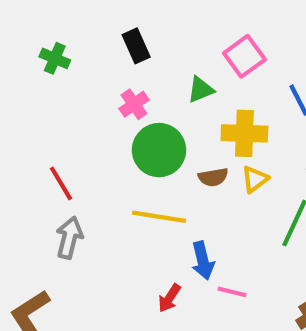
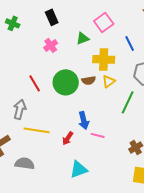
green circle: (159, 150) -> (66, 82), moved
red line: (61, 183) -> (35, 83), moved
yellow line: (159, 217) -> (37, 130), moved

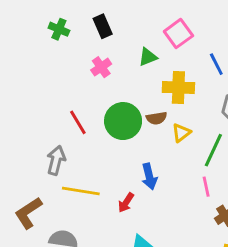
green cross: (13, 23) -> (59, 29), moved
yellow triangle: (109, 81) -> (181, 133), moved
pink line: (98, 135) -> (206, 187), moved, turned 64

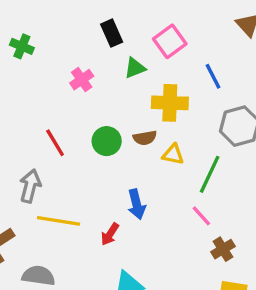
black rectangle: (103, 26) -> (112, 33), moved
green cross: (59, 29) -> (22, 46), moved
green circle: (123, 121) -> (107, 141), size x0.7
yellow triangle: (181, 133) -> (173, 154), turned 48
pink line: (206, 187) -> (201, 216), turned -30

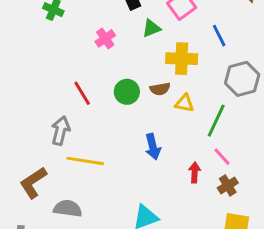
pink line: (201, 216) -> (222, 157), moved
red arrow: (110, 234) -> (195, 172), moved, turned 150

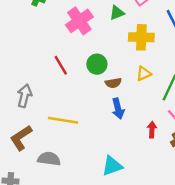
pink cross: (105, 38) -> (79, 21), size x1.6
brown semicircle: (160, 89) -> (113, 83), moved
yellow triangle: (184, 103) -> (144, 74), turned -35
gray arrow: (61, 131) -> (24, 96), moved

